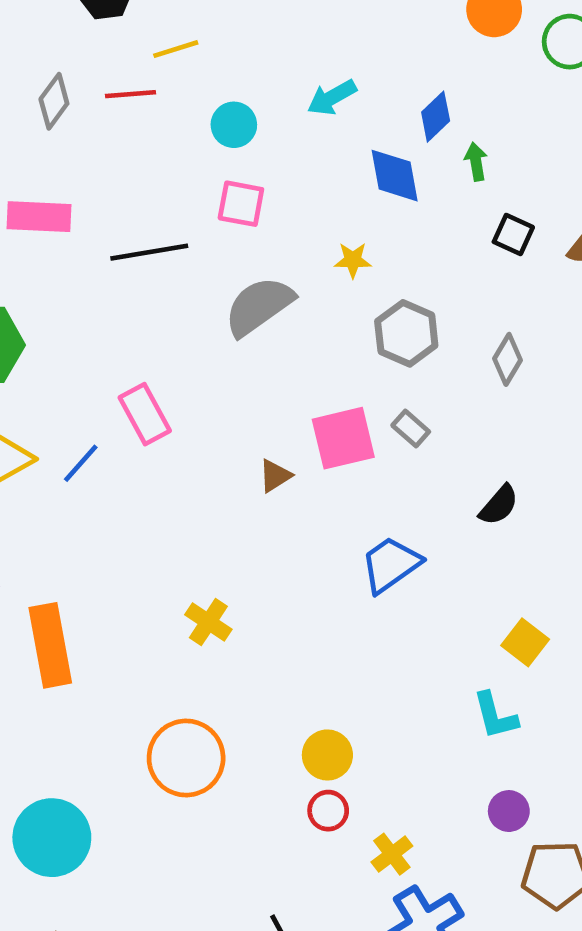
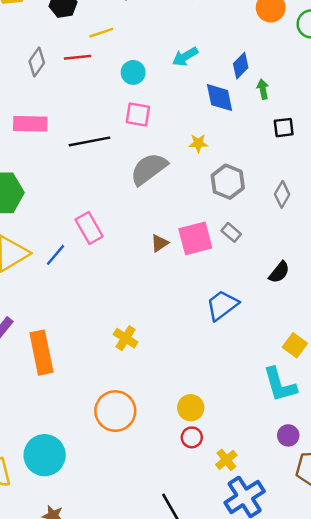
black square: (513, 235) -> (284, 128), turned -30
brown triangle: (275, 476) -> (159, 243), moved
cyan L-shape: (495, 716) -> (280, 385), size x1.4

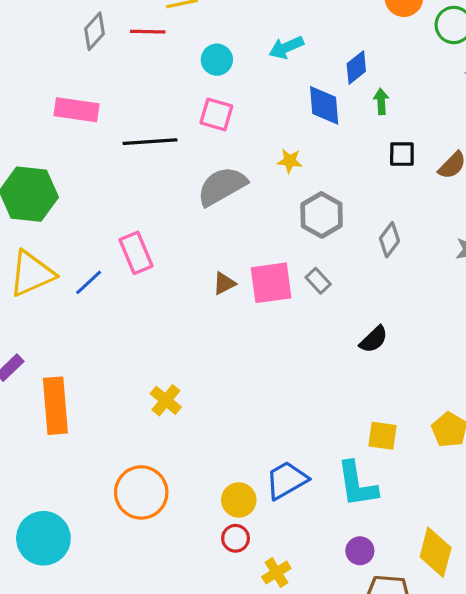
blue trapezoid: (222, 305) -> (286, 480), moved
yellow square: (295, 345) -> (382, 436), turned -35

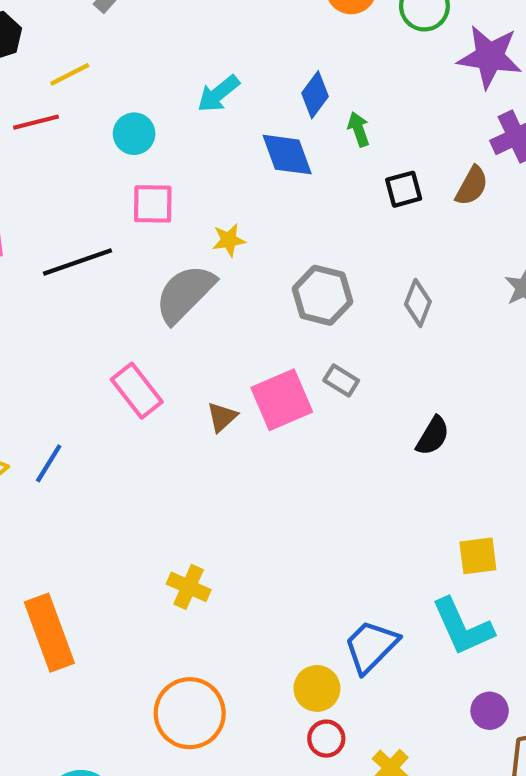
yellow star: (290, 161) -> (229, 240), moved
pink rectangle: (136, 253) -> (137, 391), moved

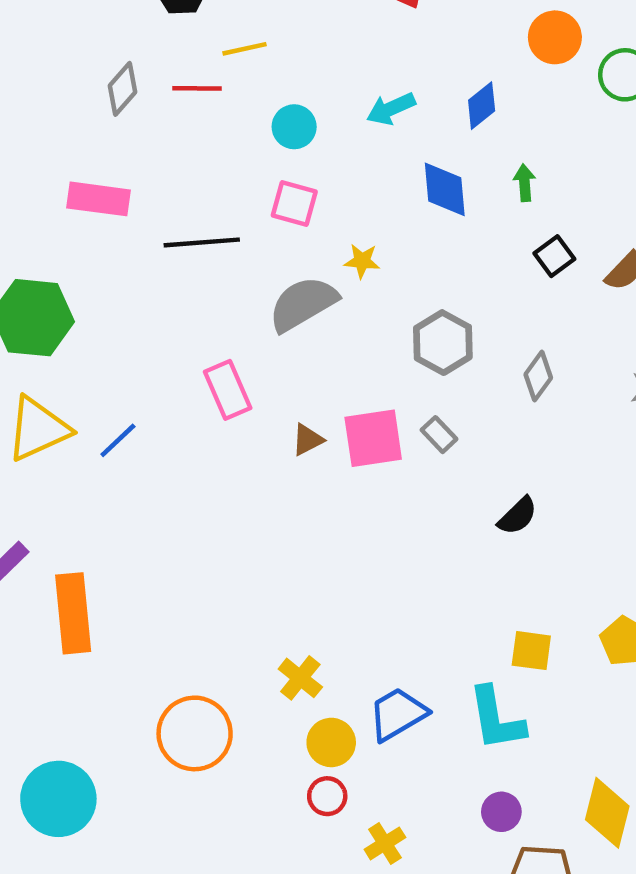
blue diamond: (315, 95) -> (482, 106), moved
black square: (404, 189) -> (554, 256), turned -36
yellow cross: (189, 587) -> (300, 678), moved

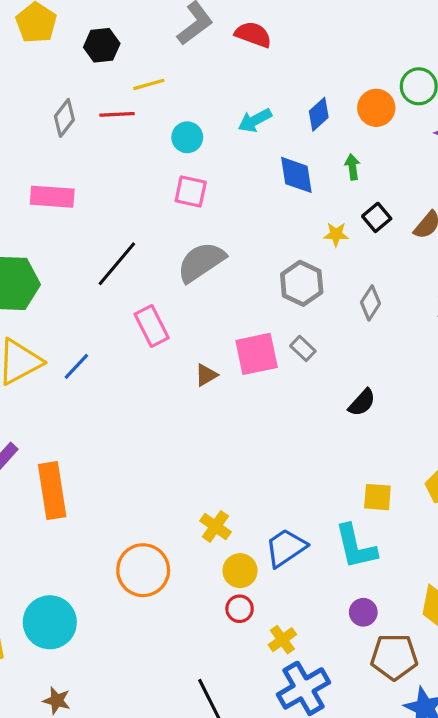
orange circle: (555, 37) -> (376, 108), moved
black line: (202, 242) -> (117, 264), moved, turned -42
yellow star: (362, 261) -> (336, 234), moved
brown triangle: (308, 440) -> (206, 375), moved

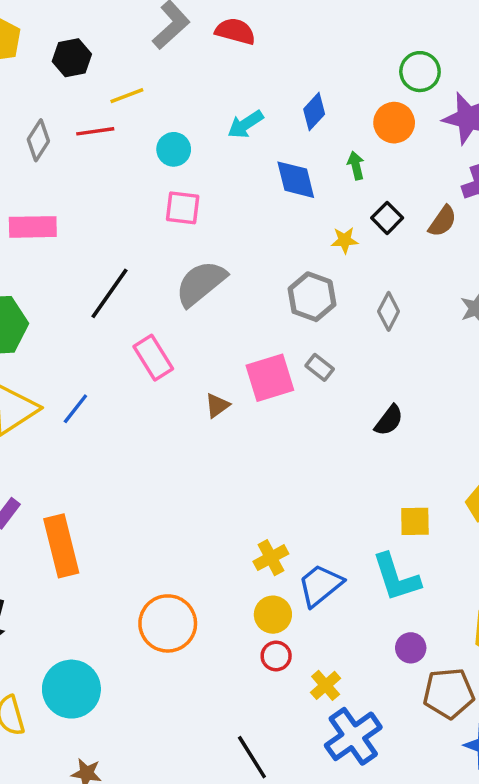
orange circle: (376, 108) -> (394, 123), moved
yellow cross: (215, 526) -> (271, 558), moved, turned 32

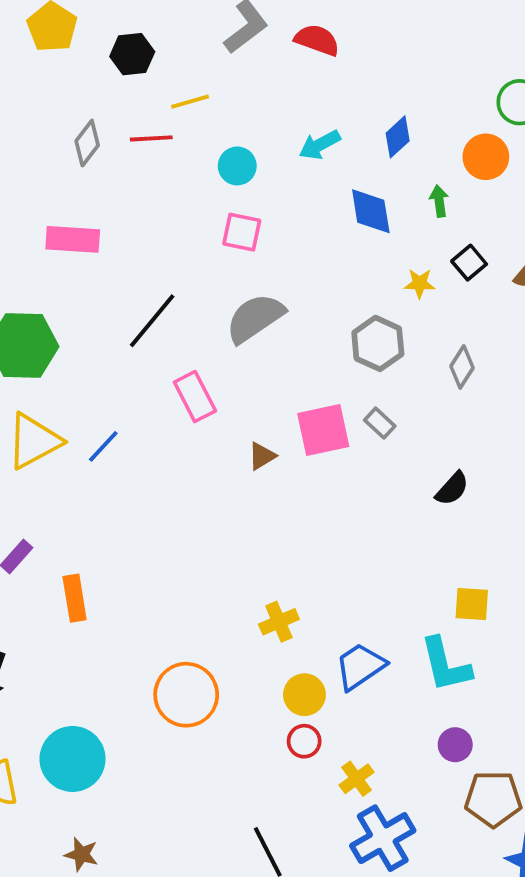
orange rectangle: (61, 546) -> (75, 598), size x0.7
yellow cross: (271, 558) -> (279, 622), moved

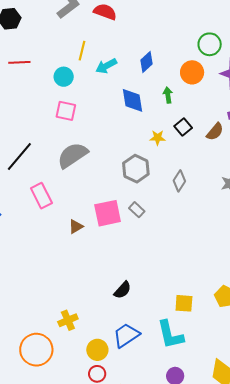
yellow line: (190, 102) -> (82, 51), moved, turned -60
black semicircle: (452, 489) -> (123, 290), moved
yellow cross: (279, 622) -> (68, 320), moved

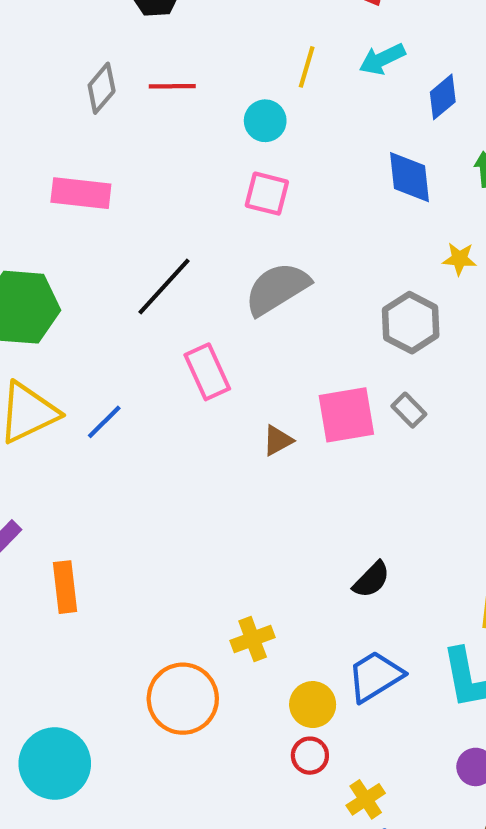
cyan arrow: (106, 66) -> (382, 59), moved

